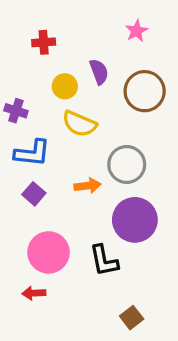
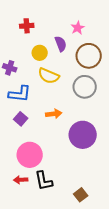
pink star: (136, 31) -> (78, 28), moved
gray circle: (127, 164) -> (85, 87), moved
black L-shape: (104, 261) -> (44, 181), moved

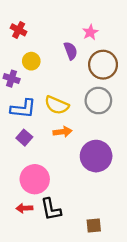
red cross: (27, 26) -> (19, 30), moved, turned 32
yellow circle: (40, 53) -> (31, 61), moved
yellow semicircle: (49, 76) -> (57, 105), moved
brown square: (81, 195) -> (94, 226), turned 32

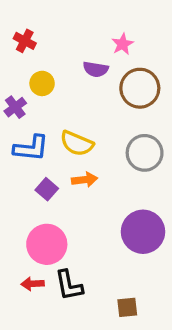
purple semicircle: (71, 51) -> (96, 69), turned 120
purple cross: (12, 79) -> (15, 107), turned 35
gray circle: (98, 101) -> (145, 153), moved
purple square: (24, 138) -> (47, 189), moved
purple circle: (96, 156) -> (143, 232), moved

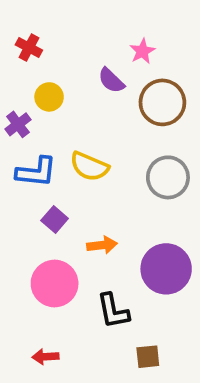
purple semicircle: (96, 69) -> (111, 80), turned 35
orange arrow: (85, 180) -> (102, 245), moved
red arrow: (33, 284) -> (45, 357), moved
black L-shape: (69, 285) -> (113, 311), moved

